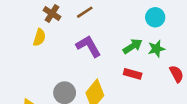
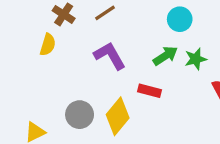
cyan circle: (155, 17) -> (180, 19), moved
red rectangle: (133, 74) -> (149, 91), moved

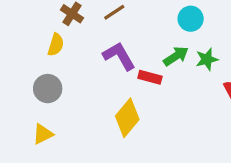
red rectangle: (149, 91) -> (150, 77), moved
gray circle: (80, 115) -> (48, 89), moved

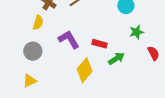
purple L-shape: (119, 56) -> (69, 39), moved
green arrow: (176, 56) -> (116, 59), moved

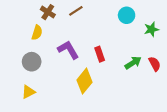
green star: (136, 32) -> (151, 29), moved
red rectangle: (99, 44) -> (100, 54), turned 56
green arrow: (116, 59) -> (133, 63), moved

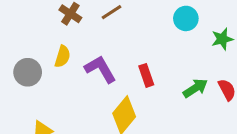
yellow semicircle: (37, 33) -> (62, 56), moved
gray circle: (32, 62) -> (28, 72), moved

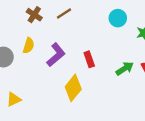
purple L-shape: (100, 69) -> (56, 55), turned 80

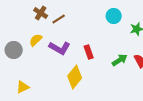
brown line: (64, 14) -> (59, 19), moved
yellow semicircle: (29, 46) -> (36, 40), turned -152
purple L-shape: (56, 55) -> (60, 48), turned 70

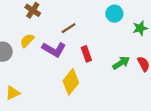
brown line: (59, 19) -> (69, 28), moved

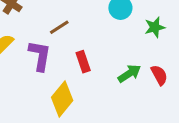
purple L-shape: (54, 49) -> (40, 56), turned -110

